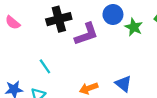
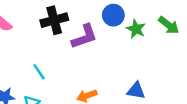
blue triangle: (123, 84) -> (136, 91), moved, turned -30

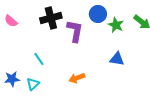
purple L-shape: (84, 37) -> (75, 31), turned -60
blue triangle: (136, 91) -> (117, 59), moved

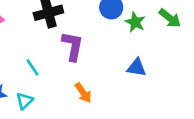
purple L-shape: (75, 31) -> (73, 46), moved
orange arrow: (77, 78) -> (83, 93), turned -105

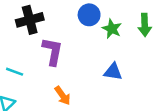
green arrow: (170, 18) -> (145, 25), turned 50
cyan line: (32, 67) -> (15, 72), turned -36

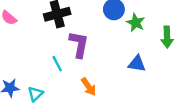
green arrow: (145, 25) -> (167, 37), moved
cyan line: (15, 72) -> (57, 64), moved, turned 42

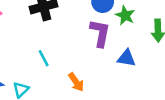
purple L-shape: (79, 44) -> (100, 33), moved

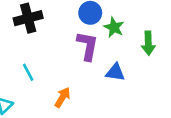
orange arrow: (76, 82) -> (62, 97), turned -114

